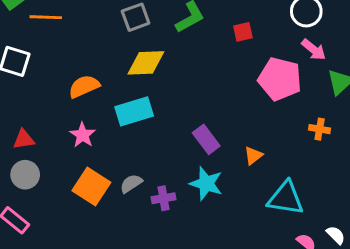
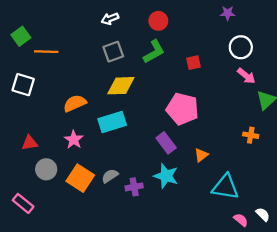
pink pentagon: (280, 79) -> (183, 109), moved
gray circle: (25, 175) -> (46, 169), moved

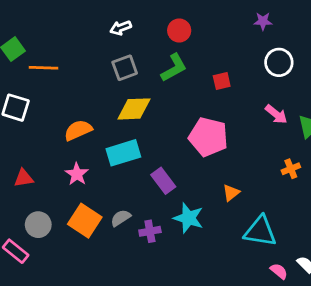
pink arrow: (246, 76) -> (276, 114), moved
orange cross: (251, 135) -> (291, 169), turned -32
purple rectangle: (166, 143) -> (163, 181), moved
gray circle: (46, 169) -> (38, 225), moved

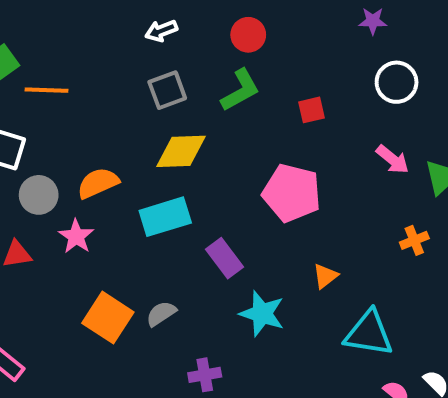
pink star: (77, 174) -> (76, 236), moved
gray circle: (38, 225) -> (39, 195), moved
purple cross: (150, 231) -> (205, 375), moved

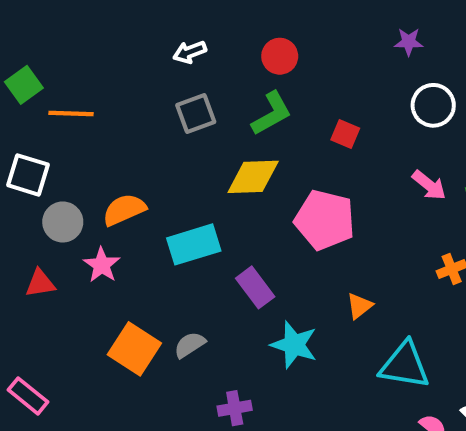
red square: (311, 110) -> (345, 134), turned 36
yellow diamond: (181, 151) -> (253, 177), moved

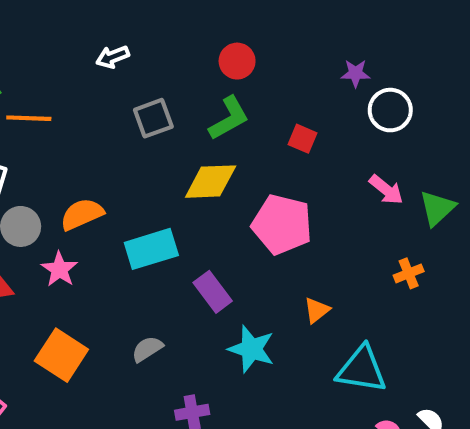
purple star: (409, 42) -> (356, 73), moved
white arrow: (190, 52) -> (113, 57), moved
orange square: (134, 349) -> (61, 355), moved

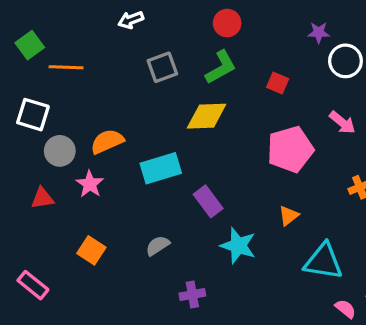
pink pentagon: (282, 224) -> (290, 149), moved, turned -30
orange square: (61, 355) -> (91, 250), size x0.7

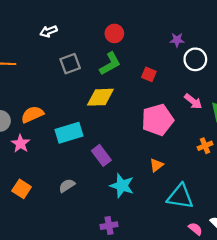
purple cross: (192, 295) -> (109, 226), moved

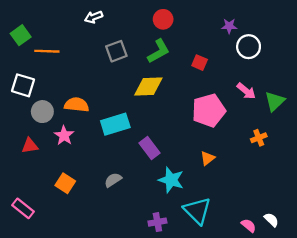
orange semicircle: (32, 114) -> (77, 105), turned 30
cyan triangle: (180, 196) -> (197, 211), moved, turned 36

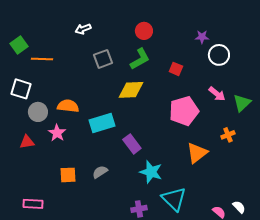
orange triangle: (208, 158) -> (197, 153), moved, size x1.6
orange square: (65, 183) -> (68, 175), moved, turned -36
pink rectangle: (23, 208) -> (33, 204), moved, turned -36

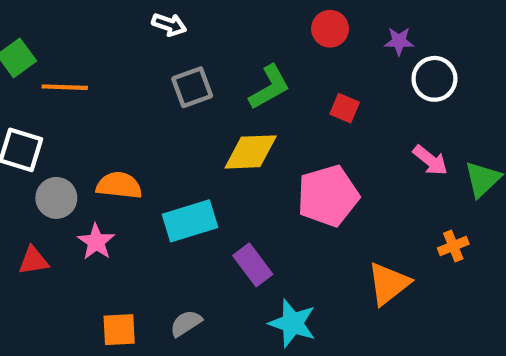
white arrow: (83, 29) -> (169, 25), moved, turned -140
red circle: (144, 31) -> (330, 29), moved
pink pentagon: (184, 111) -> (328, 196), moved

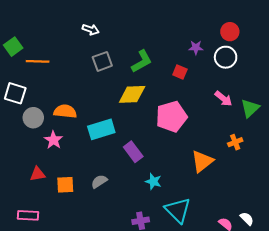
red circle: (330, 29) -> (230, 32), moved
purple star: (399, 41) -> (196, 48), moved
red triangle: (33, 261) -> (38, 174), moved
cyan star: (292, 323) -> (153, 181), size x0.7

